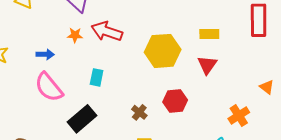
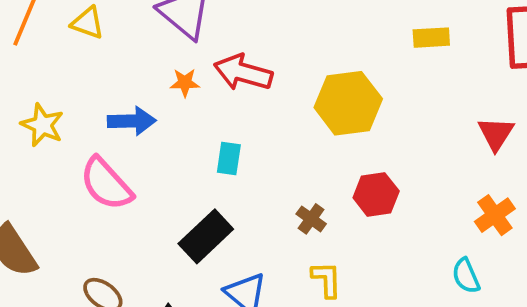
yellow rectangle: (209, 34) -> (431, 38), moved
blue arrow: (45, 54) -> (132, 121), size x1.4
red triangle: (207, 65) -> (496, 134), moved
pink semicircle: (49, 87) -> (106, 184), moved

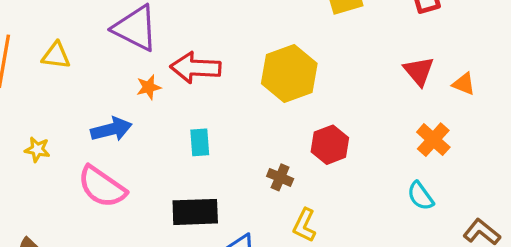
yellow star: (42, 125) -> (37, 149), size x0.7
black rectangle: (206, 236) -> (195, 212), turned 54
yellow L-shape: (327, 279) -> (304, 225), turned -140

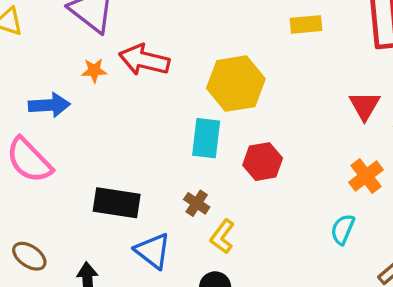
cyan rectangle: (200, 142) -> (206, 138), moved, size x1.4
brown cross: (280, 177) -> (197, 203), moved
cyan semicircle: (420, 196) -> (343, 229), turned 48

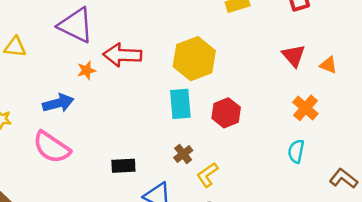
black rectangle: (117, 203) -> (123, 166), size x0.7
brown cross: (197, 203) -> (183, 154), turned 30
yellow L-shape: (222, 236) -> (207, 175), turned 30

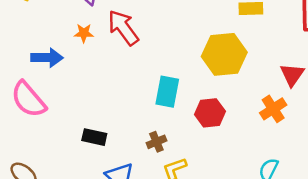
red arrow: (122, 55) -> (123, 28), turned 36
yellow hexagon: (194, 59) -> (224, 54), moved
orange cross: (305, 108) -> (273, 109), moved

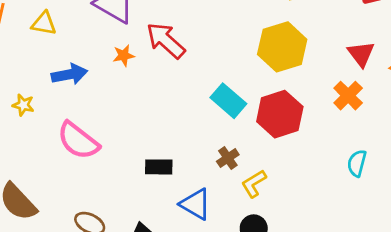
blue arrow: (47, 58) -> (69, 74), moved
cyan rectangle: (167, 92) -> (228, 101), turned -48
red hexagon: (210, 113) -> (280, 114), size x1.4

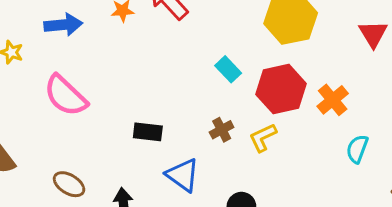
orange cross: (348, 96) -> (333, 100), moved
cyan rectangle: (228, 101) -> (228, 69), size x0.7
yellow L-shape: (254, 184) -> (263, 138), moved

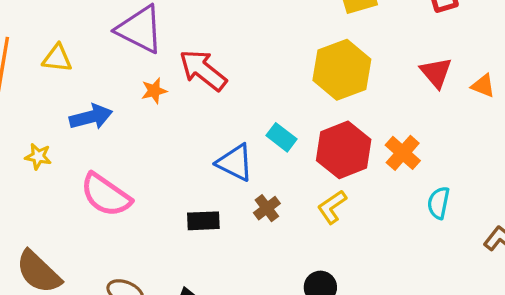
brown cross: (222, 130) -> (267, 208), moved
blue triangle: (183, 175) -> (235, 163), moved

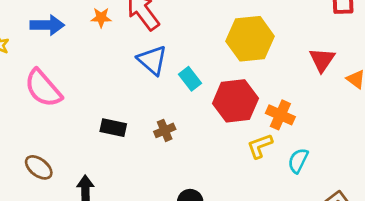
orange cross: (403, 153) -> (280, 115), turned -32
blue triangle: (235, 163) -> (152, 60), moved
yellow L-shape: (332, 207) -> (260, 146), moved

